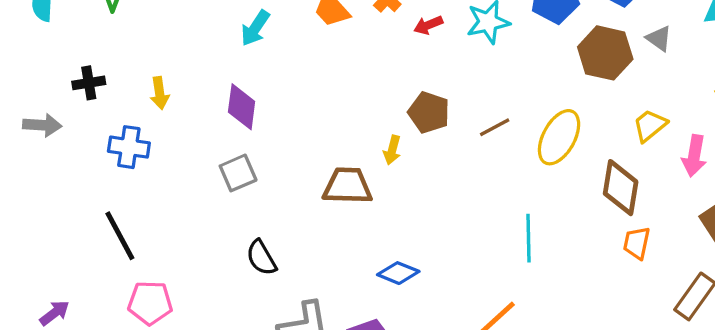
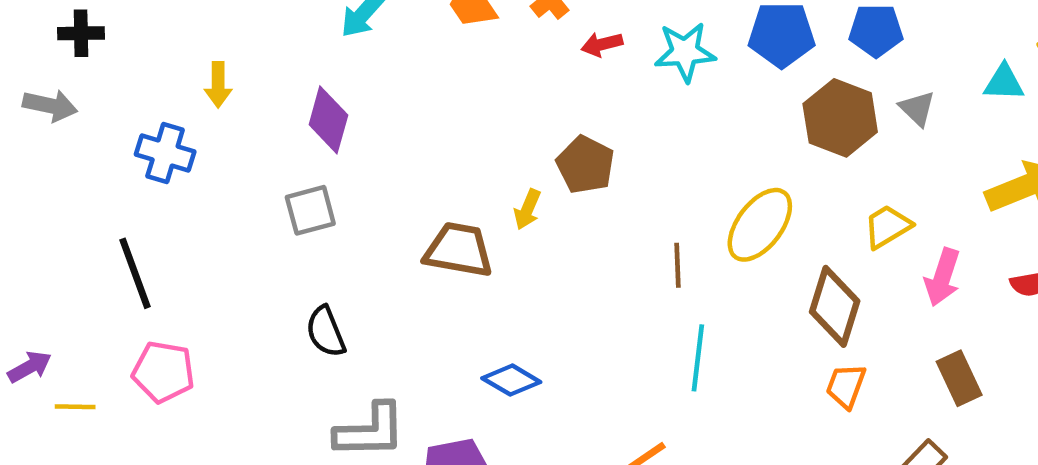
black cross: (89, 83) -> (81, 33), moved
brown line: (495, 127) -> (677, 265), moved, turned -72

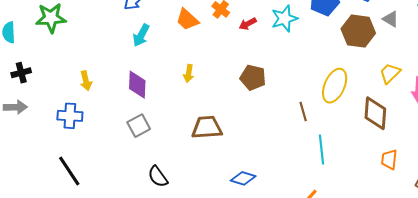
yellow arrow: (527, 209) -> (189, 73), moved
orange trapezoid: (846, 386) -> (389, 159), moved

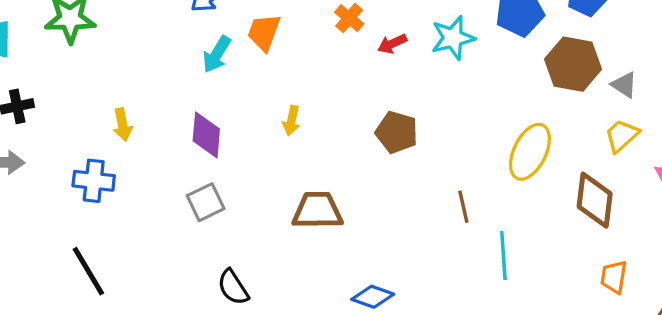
orange trapezoid: (187, 19) -> (264, 32), moved, turned 65
gray triangle: (391, 19) -> (624, 85), moved
brown line: (303, 112) -> (463, 207), moved

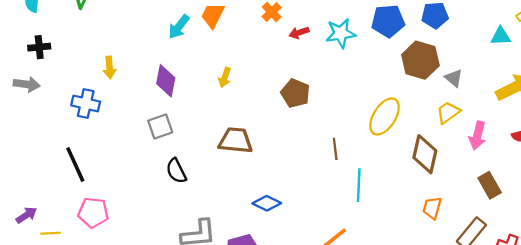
black semicircle: (233, 287) -> (176, 171), moved

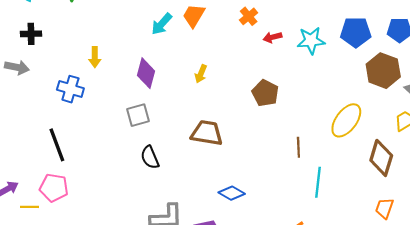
pink pentagon: (93, 213) -> (54, 188), moved

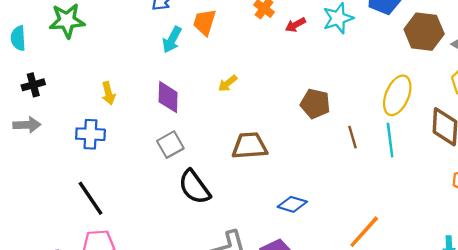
yellow arrow: (201, 74) -> (228, 83), turned 42
brown pentagon: (265, 93) -> (315, 104), moved
black semicircle: (150, 157) -> (194, 187), size x1.4
cyan line: (318, 182) -> (390, 140), moved

